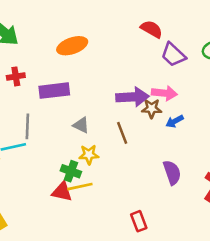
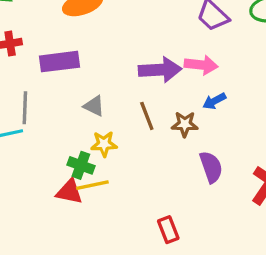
brown star: (152, 108) -> (185, 124), moved

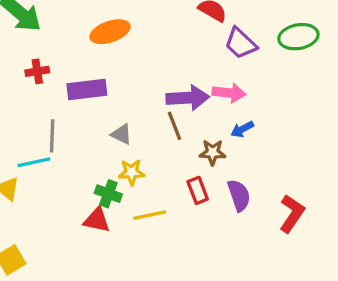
brown line: (147, 116) -> (174, 126), moved
yellow line: (92, 185) -> (150, 215), moved
red rectangle: (168, 230) -> (198, 190), moved

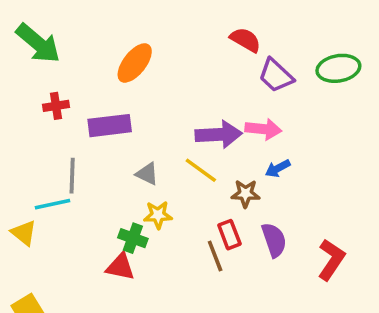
orange ellipse: (110, 32) -> (135, 63), turned -33
brown line: (174, 126) -> (215, 256), moved
yellow line: (150, 215) -> (201, 170), moved, turned 48

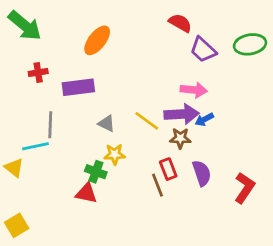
purple arrow: (219, 134) -> (182, 114), moved

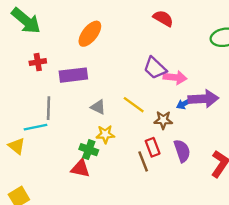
purple trapezoid: (203, 50) -> (155, 68), moved
purple arrow: (182, 114) -> (203, 99), moved

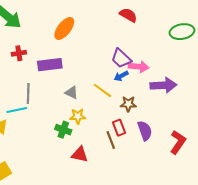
blue arrow: (184, 103) -> (121, 76), moved
red triangle: (80, 169) -> (80, 154), moved

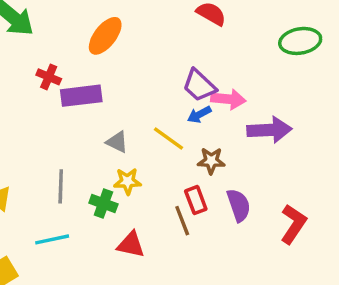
red cross: (19, 53) -> (49, 77), moved, turned 32
gray line: (28, 94) -> (61, 186), moved
cyan line: (17, 110) -> (52, 239), moved

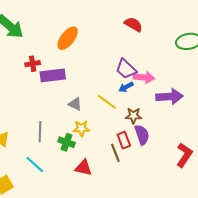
red cross: (49, 77) -> (33, 64), turned -32
purple semicircle: (239, 205) -> (142, 135), moved
cyan line: (52, 239) -> (35, 164), turned 54

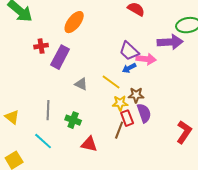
purple rectangle: (53, 75) -> (60, 57), turned -55
purple arrow: (169, 97) -> (170, 42), moved
yellow star: (81, 128) -> (120, 103), moved
brown line: (115, 153) -> (119, 130), turned 42

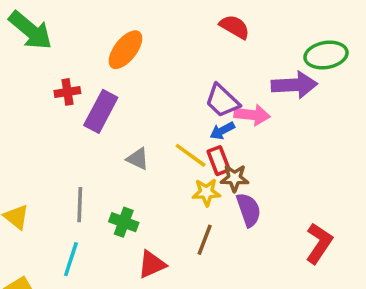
red rectangle: (127, 118) -> (219, 161), moved
cyan line: (43, 141) -> (71, 259), turned 66
red triangle: (89, 144) -> (152, 264), turned -36

